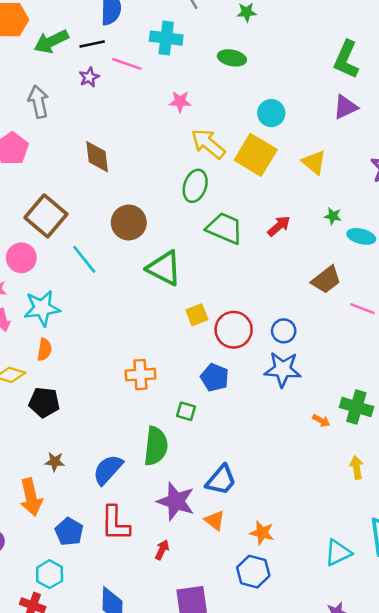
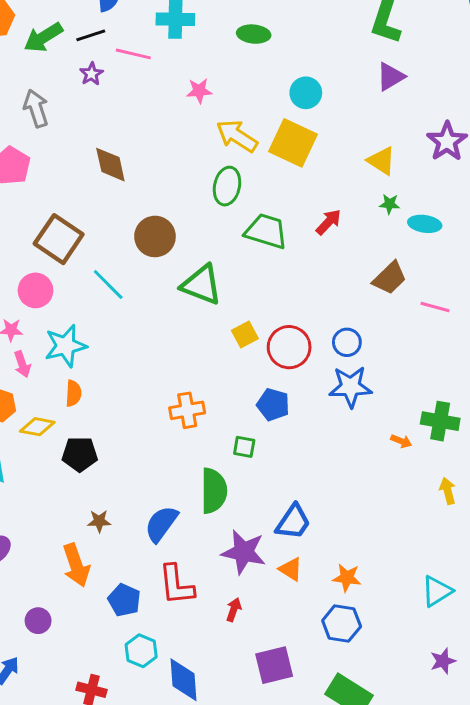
yellow triangle: (314, 162) -> (381, 161), moved
cyan hexagon: (50, 574) -> (141, 651), moved

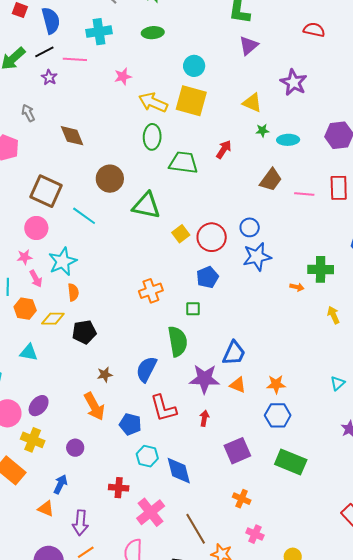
gray arrow: (36, 108) -> (28, 113), moved, size x0.7
blue pentagon: (273, 405) -> (207, 277), turned -30
cyan triangle: (437, 591) -> (338, 383), size x0.7

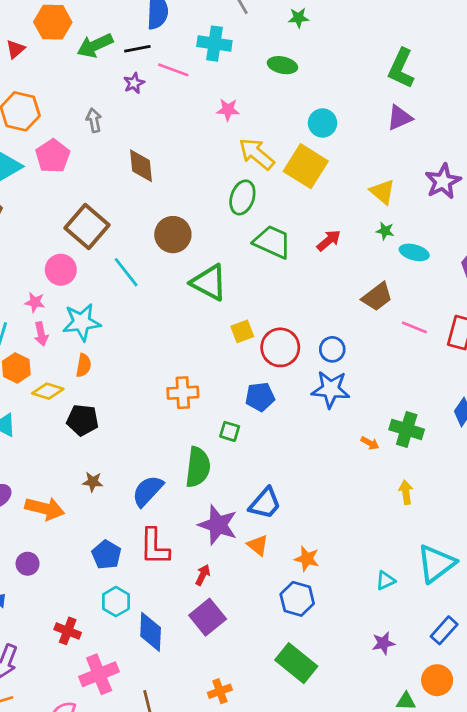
orange arrow: (94, 406) -> (45, 509), moved, turned -64
purple square: (237, 451) -> (208, 617), moved, turned -32
orange cross: (242, 499) -> (220, 691), turned 30

